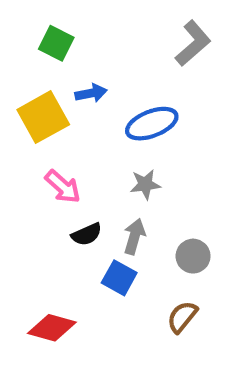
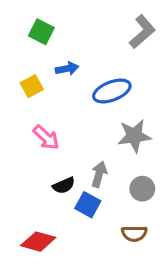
yellow square: (43, 117) -> (32, 86), size x0.6
gray star: (145, 184) -> (134, 136), moved, size x1.5
black semicircle: (87, 234) -> (64, 185), moved
brown semicircle: (182, 317) -> (134, 234), turned -130

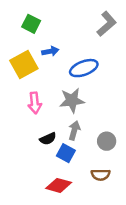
yellow square: (32, 86) -> (24, 65), size x1.6
gray star: (134, 136) -> (72, 100), moved
pink arrow: (46, 137) -> (35, 103), turned 42
red diamond: (38, 242) -> (59, 185), moved

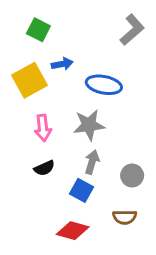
blue ellipse: (84, 68) -> (104, 85), turned 32
black semicircle: (48, 139) -> (44, 168), moved

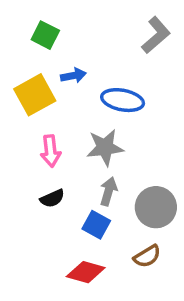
gray circle: (132, 175) -> (156, 207), size x1.5
brown semicircle: (125, 217) -> (147, 256), turned -30

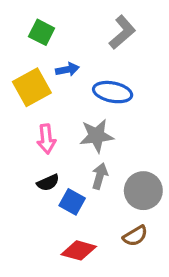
gray L-shape: (156, 35) -> (122, 32), moved
blue square: (96, 225) -> (72, 202), moved

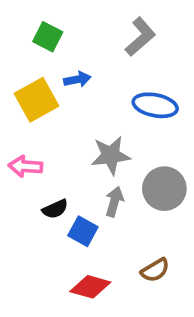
blue ellipse: (113, 92) -> (155, 105), moved
pink arrow: (46, 139) -> (25, 166), moved, turned 100
gray circle: (143, 191) -> (164, 189), moved

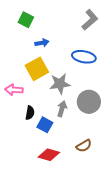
gray L-shape: (140, 37) -> (90, 20), moved
yellow square: (37, 100) -> (37, 69), moved
black semicircle: (55, 209) -> (30, 113), turned -56

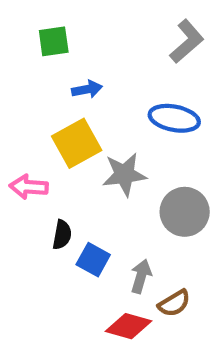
green square: (26, 20) -> (54, 41), turned -35
gray arrow: (62, 109) -> (141, 276), moved
red diamond: (49, 155) -> (129, 326), moved

